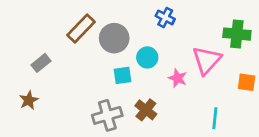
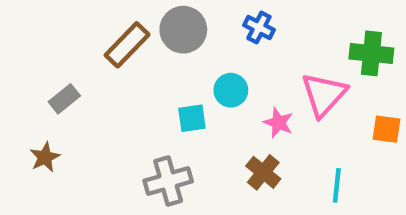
gray circle: (114, 38) -> (183, 30), moved
brown cross: (146, 110) -> (263, 172), moved

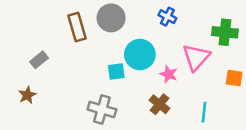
blue cross: (259, 27) -> (167, 17), moved
brown rectangle: (127, 45) -> (77, 27), turned -60
cyan circle: (231, 90) -> (140, 55), size x1.5
gray cross: (168, 181) -> (102, 109), turned 32

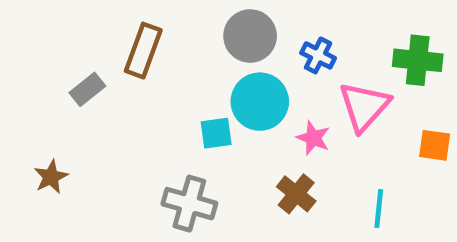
blue cross: (167, 17) -> (318, 55), moved
gray circle: (111, 18) -> (250, 36), moved
brown rectangle: (77, 27) -> (143, 51), turned 36
gray rectangle: (39, 60) -> (87, 89), moved

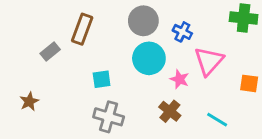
green cross: (418, 60) -> (244, 18), moved
cyan square: (216, 133) -> (102, 79), moved
cyan line: (379, 208) -> (217, 120), turned -65

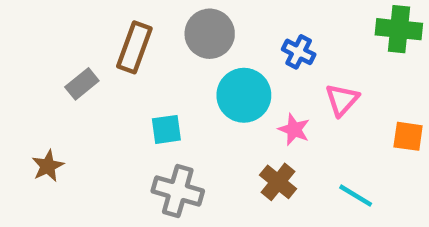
gray circle: (143, 21) -> (210, 34), moved
pink triangle: (209, 61) -> (342, 100), size x0.7

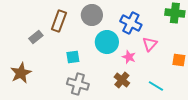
blue cross: (299, 52) -> (131, 23), size x1.5
brown star: (48, 166) -> (21, 73), size x1.5

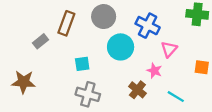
pink star: (129, 57) -> (154, 71), moved
brown star: (21, 73) -> (24, 82), turned 30

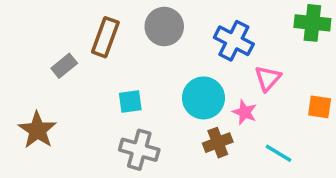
cyan circle: (121, 47) -> (204, 98), moved
brown star: (24, 82) -> (37, 130), turned 30
brown cross: (137, 90) -> (218, 143), turned 30

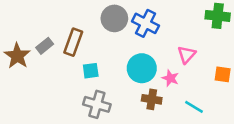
brown rectangle: (105, 37) -> (73, 42), moved
blue cross: (234, 41) -> (145, 23), moved
brown star: (37, 130) -> (17, 56), moved
brown cross: (218, 143) -> (152, 99), turned 30

